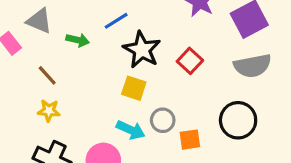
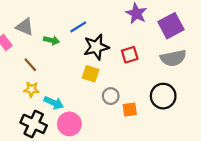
black star: (142, 50) -> (96, 47), turned 30
red square: (190, 61) -> (130, 55), turned 30
cyan arrow: (131, 130) -> (54, 103), moved

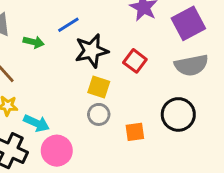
red square: (130, 55) -> (135, 61), turned -36
yellow square: (91, 74) -> (99, 87), moved
gray circle: (111, 96) -> (99, 114), moved

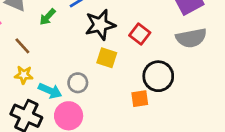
green arrow: (34, 42) -> (47, 17), turned 120
gray circle: (99, 114) -> (78, 83), moved
black circle: (178, 114) -> (158, 76), moved

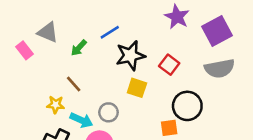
brown line: (22, 46) -> (74, 84), moved

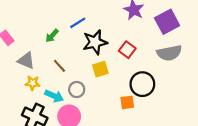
gray triangle: (48, 32) -> (26, 60), moved
brown line: (74, 84) -> (59, 66), moved
yellow square: (137, 88) -> (100, 69), turned -35

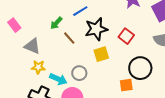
brown line: (59, 66) -> (69, 38), moved

